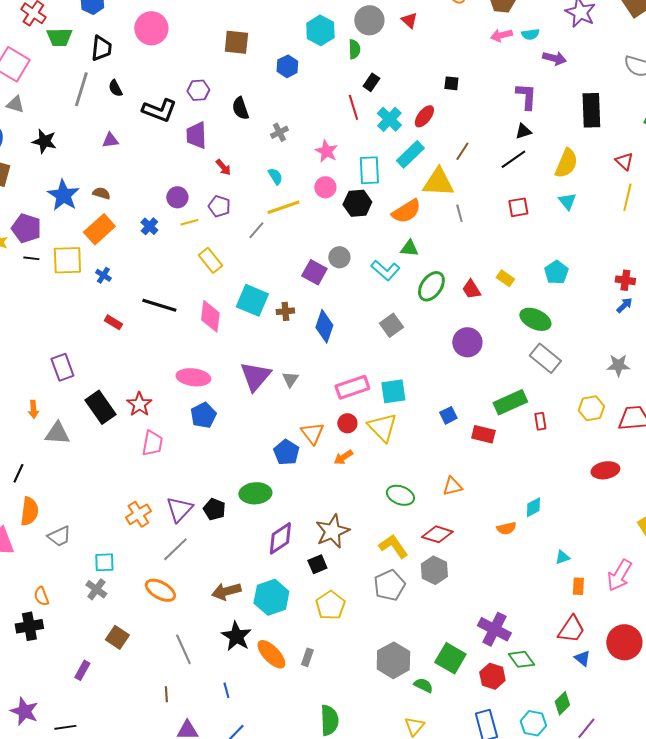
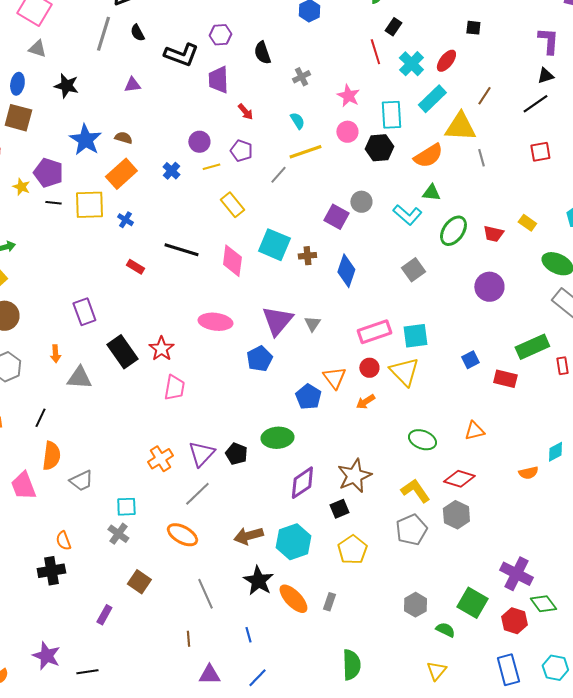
red trapezoid: (471, 289) -> (493, 234), turned -45
blue pentagon: (203, 415) -> (259, 359), moved
gray hexagon: (393, 660) -> (415, 605), size x0.7

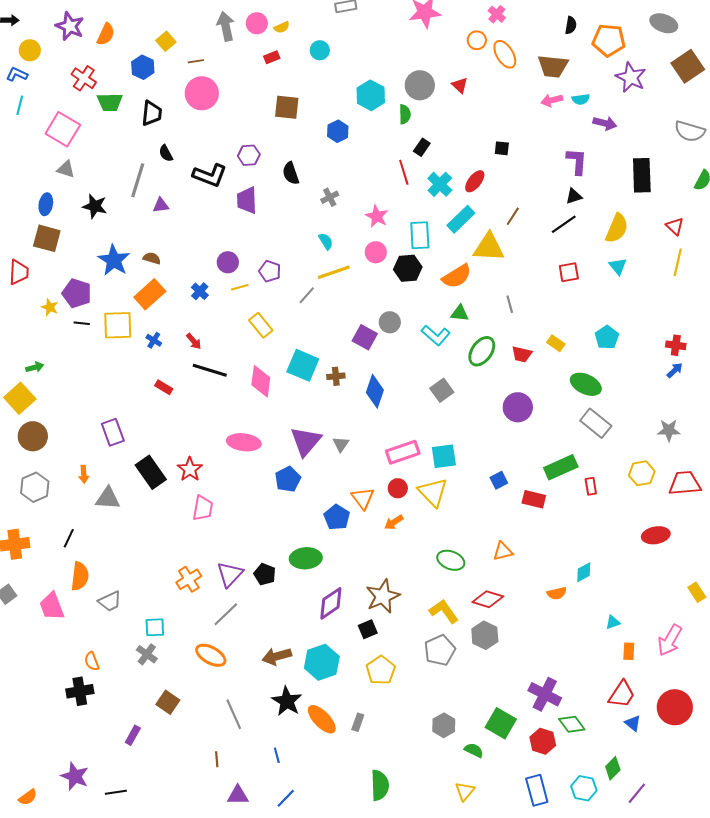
gray line: (103, 34) -> (138, 180), moved
red arrow: (245, 112) -> (194, 341), moved
gray line: (481, 158) -> (510, 304), moved

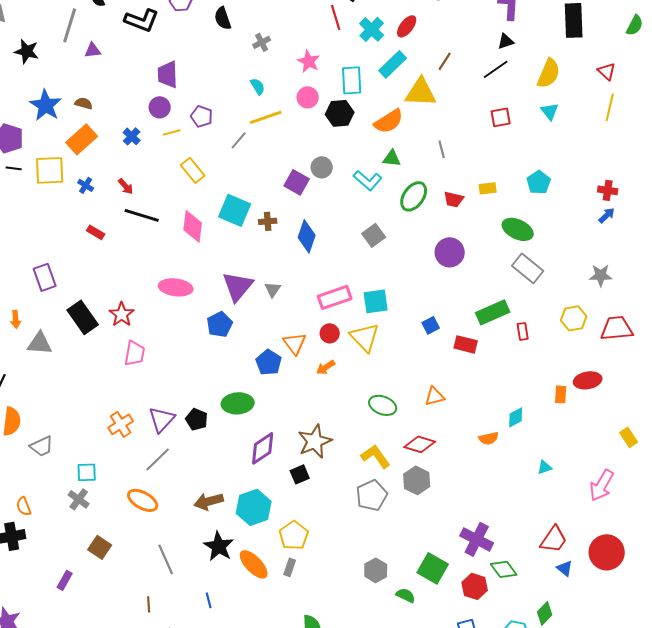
purple trapezoid: (247, 200) -> (168, 74), moved
yellow rectangle: (556, 343) -> (488, 188), turned -42
orange rectangle: (629, 651) -> (561, 394), moved
yellow pentagon: (381, 670) -> (294, 535), moved

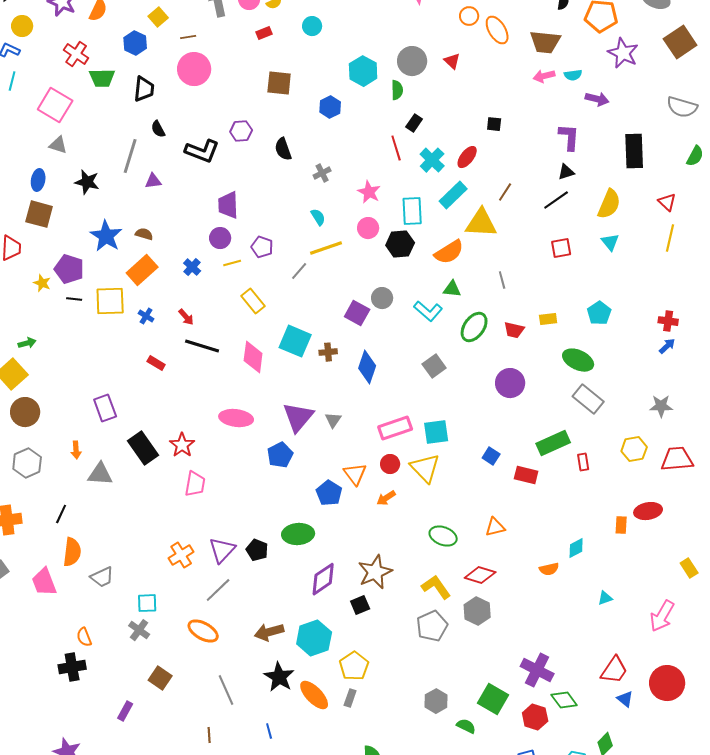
blue square: (431, 325) -> (491, 456), turned -30

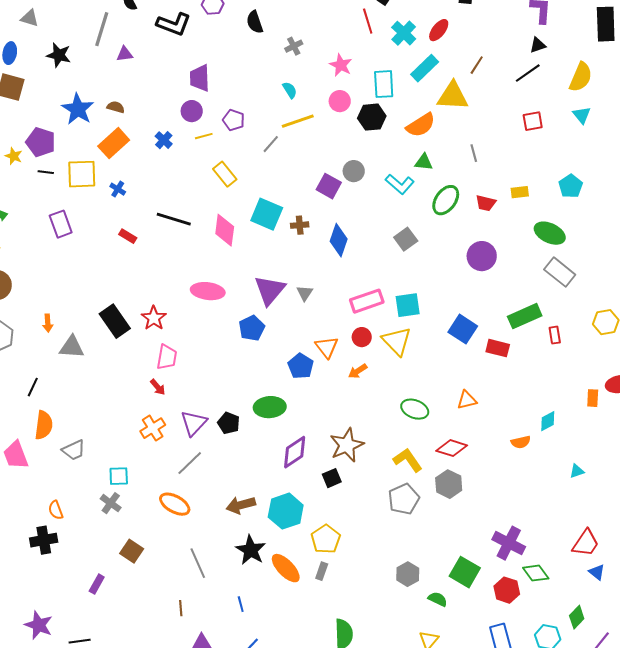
red arrow: (186, 317) -> (158, 387), moved
purple rectangle: (105, 408) -> (61, 224), moved
blue square: (491, 456) -> (463, 329), size x1.6

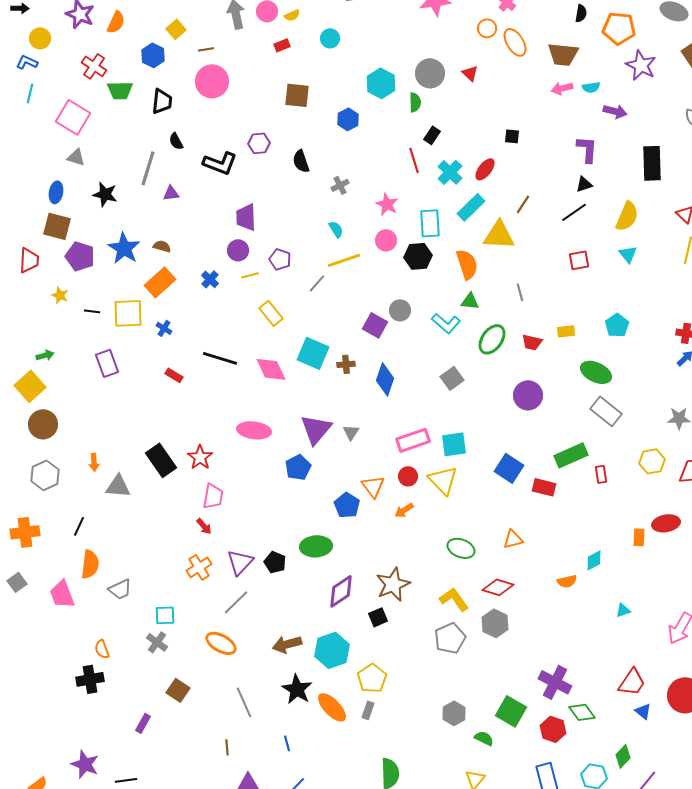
orange semicircle: (421, 125) -> (467, 264), turned -76
purple pentagon: (41, 142) -> (80, 256), moved
pink diamond: (225, 230) -> (271, 369), turned -32

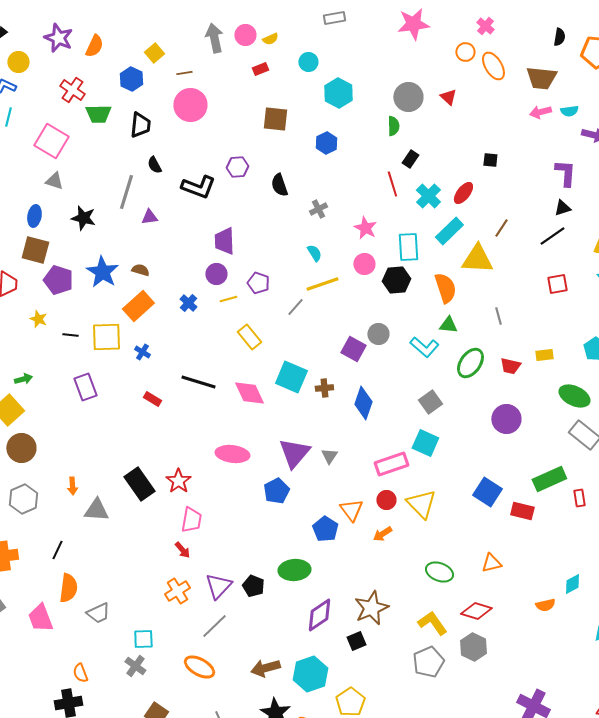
cyan hexagon: (381, 83) -> (338, 93), moved
cyan square: (454, 444) -> (425, 443), moved, turned 32

